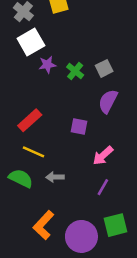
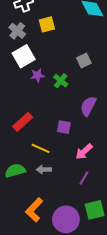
gray square: (104, 68) -> (84, 60), moved
yellow line: (33, 152) -> (41, 148), moved
green semicircle: (21, 178) -> (15, 171), turned -42

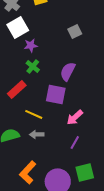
green cross: (61, 81) -> (33, 66), moved
purple semicircle: (88, 106) -> (68, 71), moved
purple square: (64, 127) -> (56, 94), size x1.5

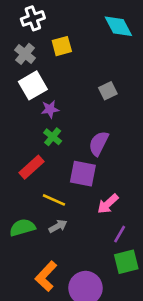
gray arrow: (37, 134) -> (58, 226), turned 152
purple line: (75, 142) -> (120, 234), moved
green square: (85, 172) -> (126, 262), moved

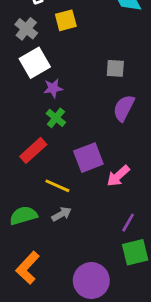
gray square: (108, 91) -> (115, 68), turned 30
purple semicircle: (99, 143) -> (124, 108), moved
purple square: (83, 174) -> (88, 158), turned -32
pink arrow: (108, 204) -> (118, 176), moved
orange L-shape: (46, 276) -> (28, 268), moved

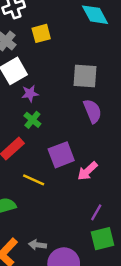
gray square: (115, 68) -> (85, 76), size x1.5
purple semicircle: (124, 108) -> (92, 111), turned 130
gray arrow: (62, 214) -> (37, 245), moved, turned -144

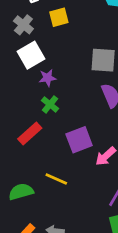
yellow line: (34, 180) -> (56, 179), moved

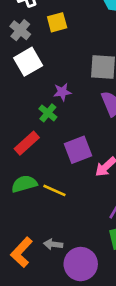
purple star: (47, 78) -> (62, 92), moved
green semicircle: (21, 192) -> (24, 184), moved

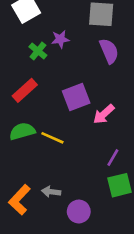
green cross: (48, 113) -> (38, 51), moved
purple circle: (81, 264) -> (79, 212), size x0.7

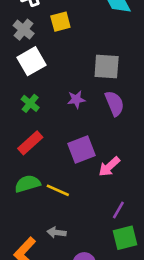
purple star: (60, 39) -> (76, 99), moved
green cross: (38, 51) -> (30, 103), moved
gray arrow: (51, 192) -> (57, 232), moved

